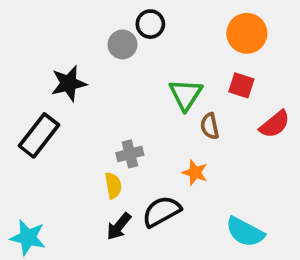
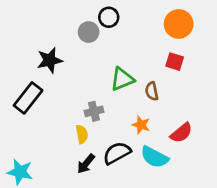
green triangle: (186, 95) -> (122, 79), moved, turned 35
red semicircle: (275, 124) -> (181, 133), moved
cyan semicircle: (245, 232) -> (154, 157), moved

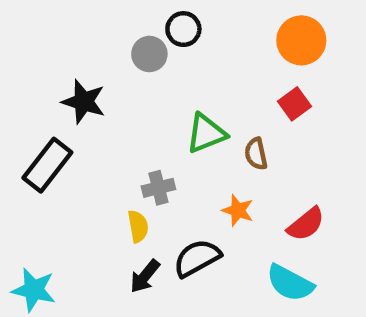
black star: (50, 60) -> (84, 102), turned 30
red square: (175, 62) -> (295, 104), turned 36
cyan semicircle: (154, 157) -> (290, 283), moved

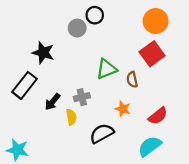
red square: (295, 104) -> (152, 54), size x1.5
black arrow: (145, 276) -> (53, 102), moved
cyan semicircle: (290, 283) -> (150, 146), turned 115

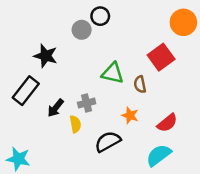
orange circle: (156, 21) -> (183, 22), moved
green triangle: (106, 69) -> (113, 73), turned 35

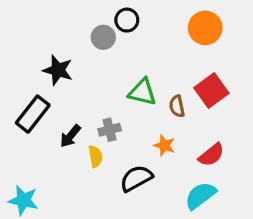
orange circle: (183, 22) -> (205, 28), moved
red square: (161, 57) -> (211, 91), moved

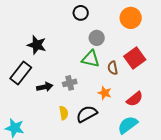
gray circle: (103, 37) -> (97, 38), moved
black arrow: (70, 136) -> (45, 87), turned -140
yellow semicircle: (95, 156) -> (64, 113), moved

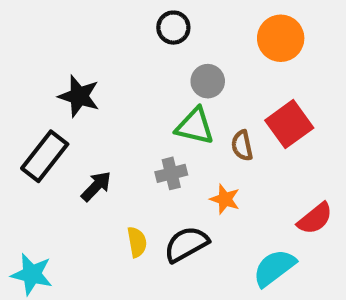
gray cross: (70, 83) -> (171, 173), moved
black arrow: (45, 87) -> (96, 186), turned -35
red semicircle: (135, 99) -> (315, 218), moved

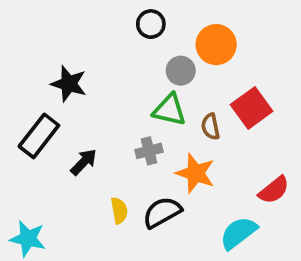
orange circle: (281, 38) -> (216, 45), moved
orange star: (225, 199) -> (196, 173), size x1.5

